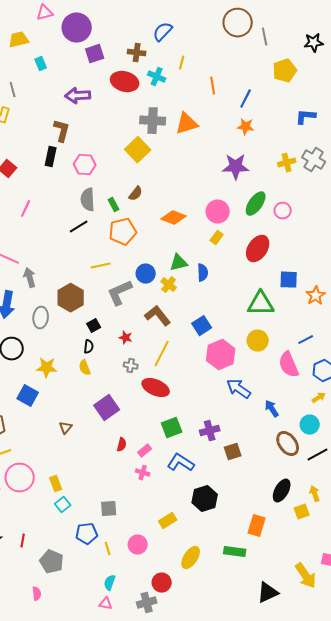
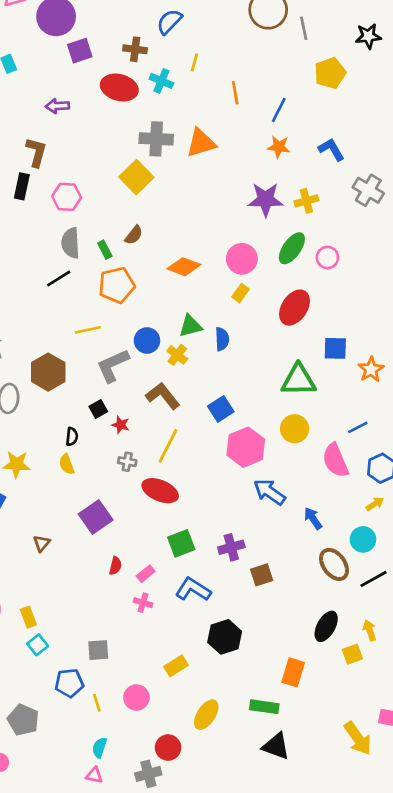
purple arrow: (78, 96) -> (57, 106), size x0.7
blue L-shape: (306, 117) -> (331, 149), moved, turned 55
yellow cross: (287, 163) -> (306, 201), moved
black square: (94, 326) -> (98, 409), moved
black triangle: (268, 593) -> (276, 746), moved, turned 45

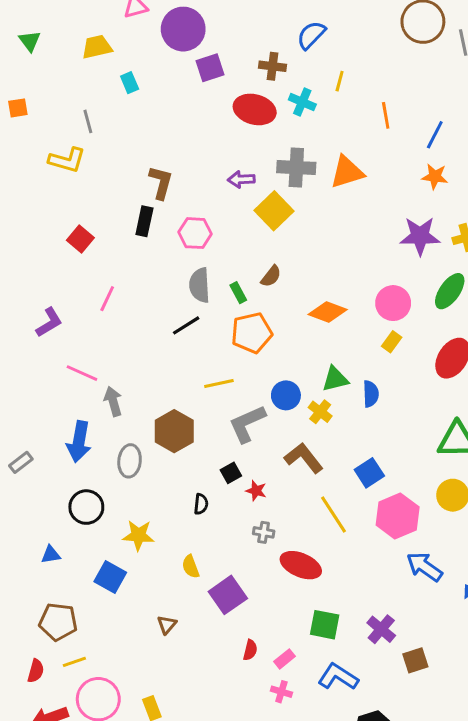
purple arrow: (57, 106) -> (241, 179), moved
yellow line: (168, 446) -> (334, 515), moved, turned -60
yellow semicircle: (67, 464) -> (191, 567), moved
green square: (181, 543) -> (325, 625), turned 32
purple cross: (231, 547) -> (381, 629), turned -35

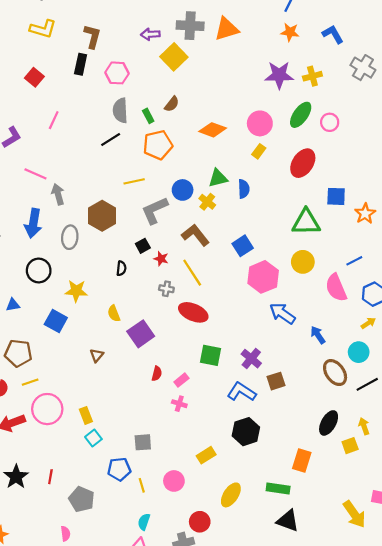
yellow L-shape: (67, 160) -> (43, 29), moved
yellow line: (334, 515) -> (192, 273), moved
blue L-shape: (338, 677) -> (242, 392), moved

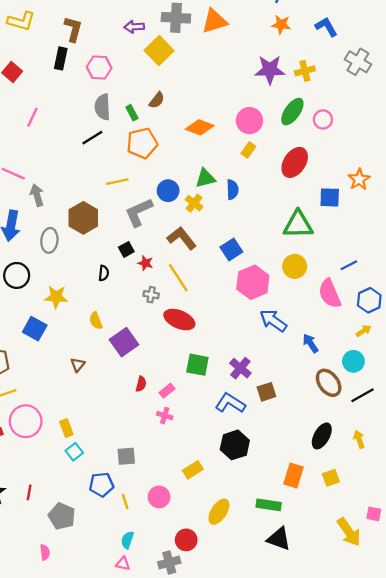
orange star: (365, 214) -> (359, 179), moved
yellow square: (350, 446) -> (331, 478), moved

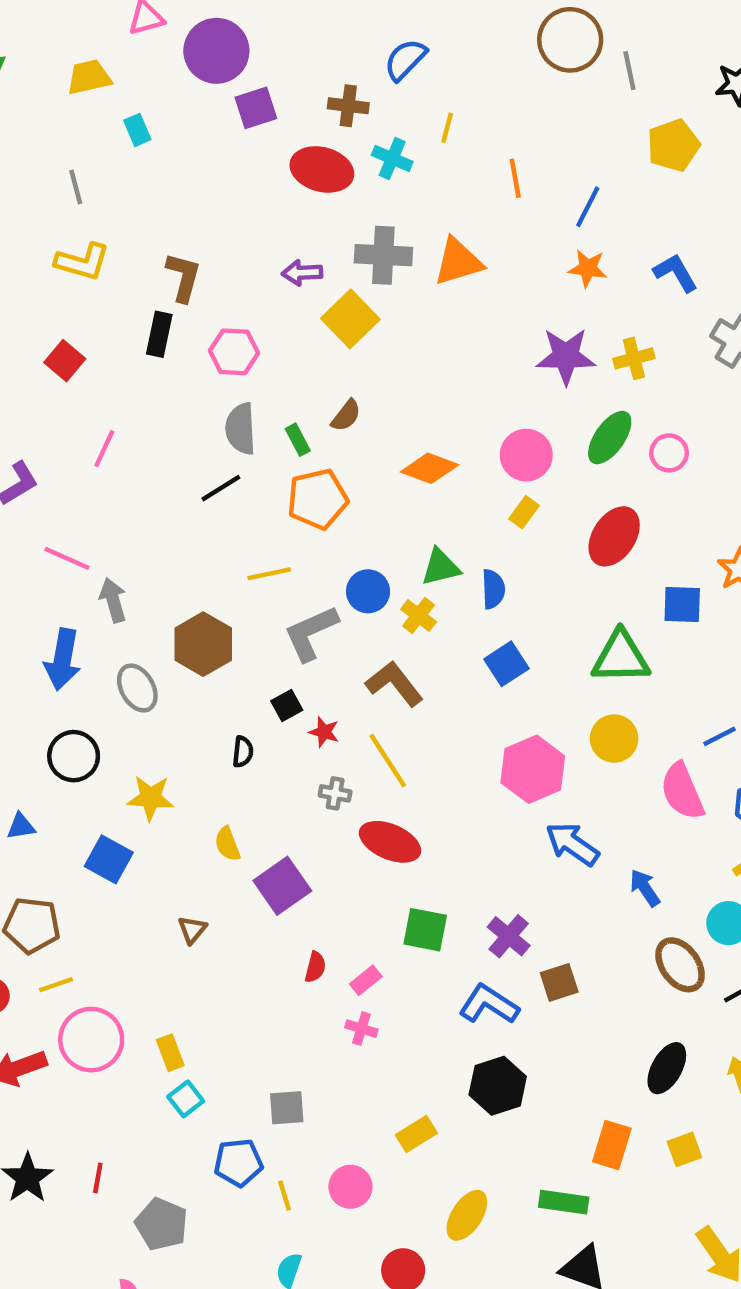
gray ellipse: (49, 240) -> (137, 688), turned -35
blue square: (231, 249) -> (506, 664), moved

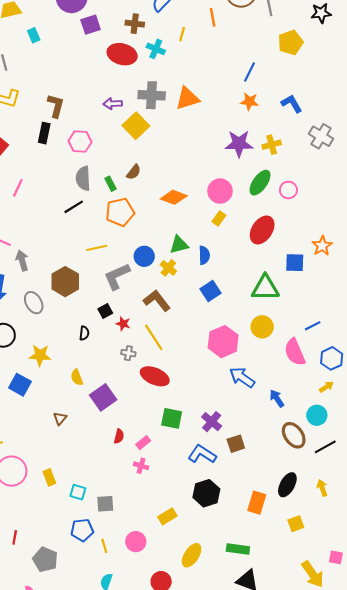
orange line: (515, 178) -> (213, 17), moved
cyan square: (186, 1099) -> (78, 492), moved, turned -35
orange rectangle: (612, 1145) -> (257, 503), moved

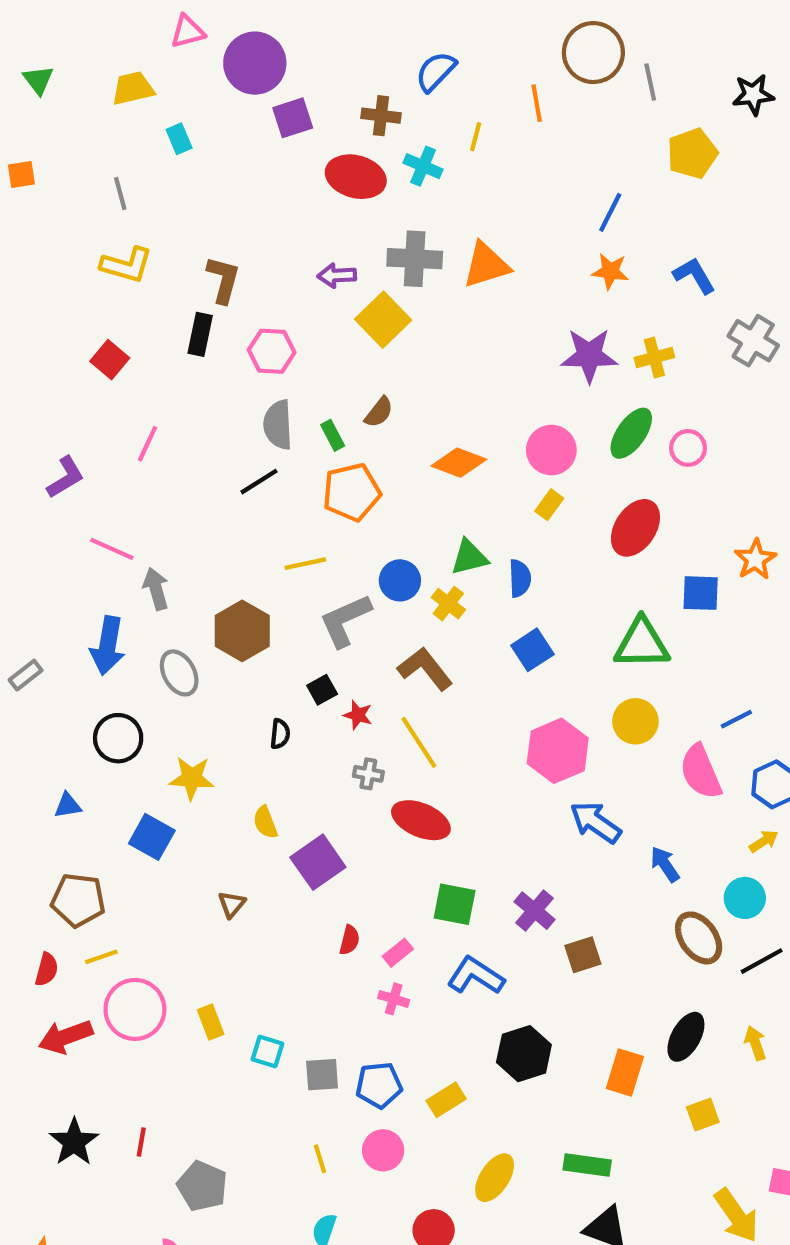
blue L-shape: (202, 454) -> (476, 976), moved
blue pentagon: (82, 530) -> (379, 1085), moved

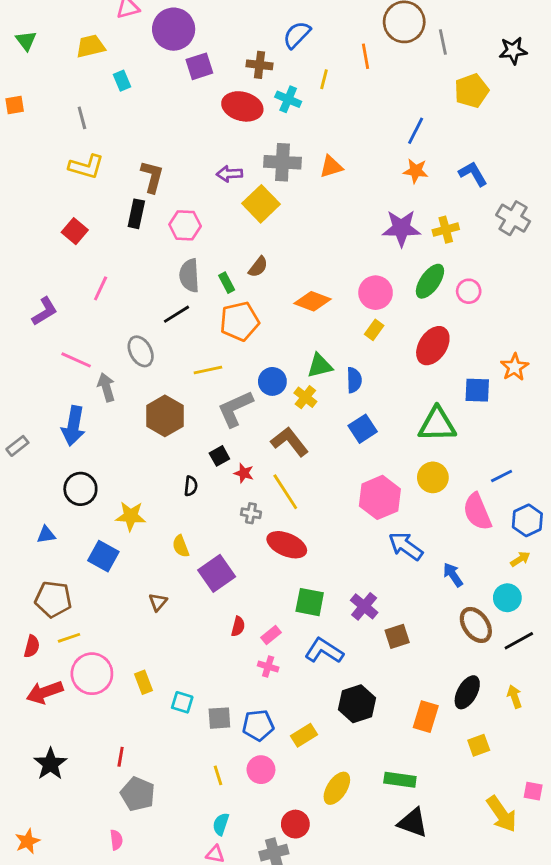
orange triangle: (486, 265) -> (331, 167), size x0.7
gray ellipse: (179, 673) -> (141, 351), moved
red line: (141, 1142) -> (121, 757), moved

